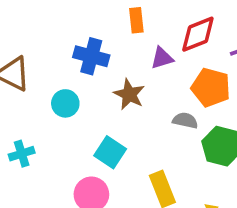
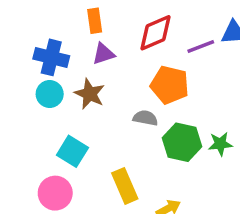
purple triangle: (162, 58) -> (103, 54), moved
cyan circle: (65, 103) -> (50, 94), moved

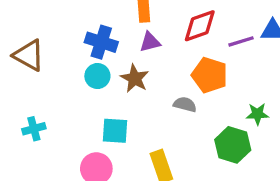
green hexagon: (182, 142) -> (233, 145), moved
green star: (220, 144) -> (257, 114), moved
cyan square: (72, 151) -> (115, 131), turned -32

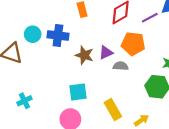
purple triangle: (150, 42) -> (106, 53), moved
cyan circle: (97, 76) -> (33, 34), moved

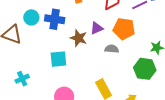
purple triangle: (106, 53) -> (97, 28), moved
cyan square: (78, 92) -> (58, 59), moved

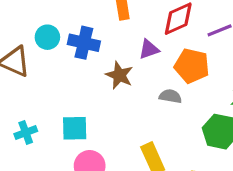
purple triangle: (97, 28) -> (149, 49), moved
cyan square: (58, 59) -> (75, 128), moved

